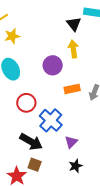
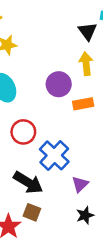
orange rectangle: (72, 89) -> (83, 104), moved

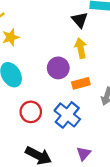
blue cross: (54, 155) -> (67, 115), moved

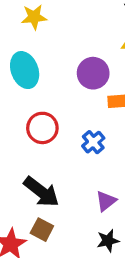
blue cross: (67, 115) -> (93, 142), size x0.6

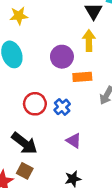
red circle: (42, 128) -> (35, 104), moved
purple triangle: (106, 201) -> (74, 141), moved, turned -49

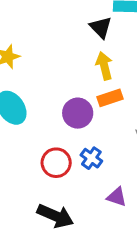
purple circle: (62, 57) -> (78, 113), moved
orange rectangle: (82, 77) -> (110, 98), moved

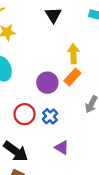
black triangle: (101, 27) -> (53, 15), moved
orange rectangle: (110, 98) -> (72, 77), turned -42

